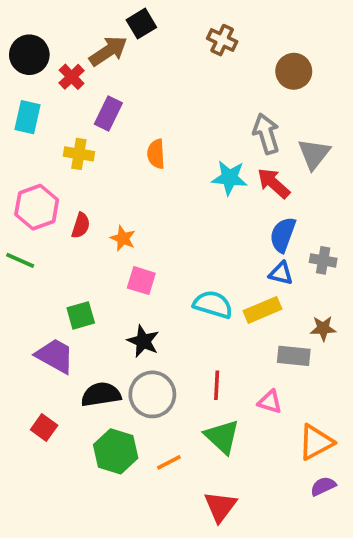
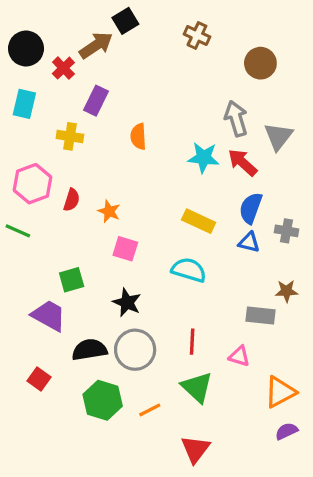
yellow rectangle: (263, 310) -> (199, 221), moved, turned 48

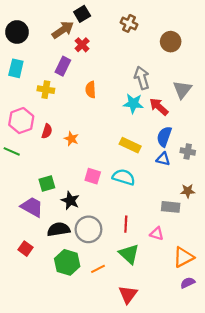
red cross: (63, 68) -> (82, 45), moved
gray arrow: (236, 119) -> (142, 78), moved
pink square: (125, 249) -> (93, 176), moved
black star: (127, 303) -> (70, 201), moved

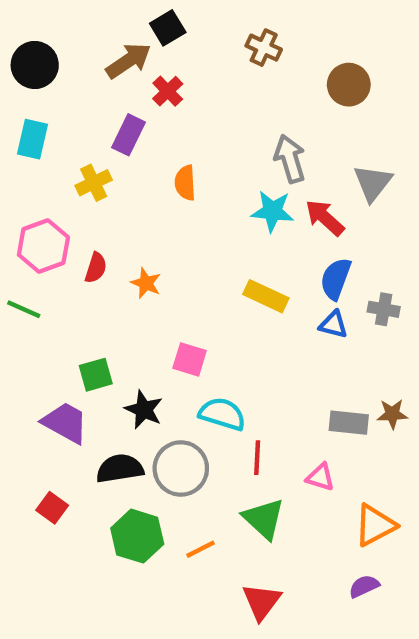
yellow cross: (46, 90) -> (94, 183), turned -35
cyan semicircle: (124, 177) -> (222, 414), moved
brown star: (188, 191) -> (392, 414), moved
purple semicircle: (188, 283) -> (364, 586), moved

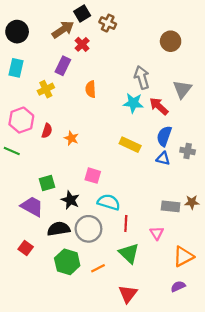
brown cross: (264, 48) -> (108, 23), moved
pink triangle: (320, 477) -> (157, 233), turned 40

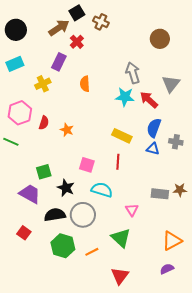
cyan rectangle: (16, 68) -> (15, 64), turned 54
red line: (126, 223) -> (118, 162), moved
pink triangle: (157, 233) -> (132, 210), moved

